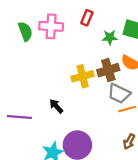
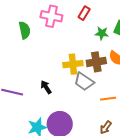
green semicircle: (25, 31) -> (25, 30), moved
gray trapezoid: (119, 93) -> (84, 82), moved

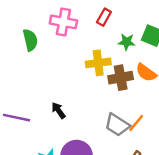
yellow cross: (73, 64) -> (98, 63), moved
gray trapezoid: (84, 82) -> (117, 125), moved
orange line: (108, 99) -> (136, 123), turned -42

